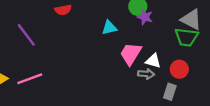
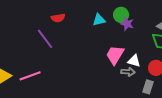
cyan triangle: (109, 28) -> (99, 20), moved
purple line: (26, 35) -> (45, 39), moved

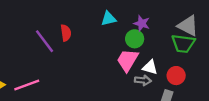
green circle: (121, 15) -> (135, 39), moved
red semicircle: (58, 18) -> (66, 33), moved, turned -88

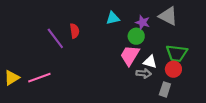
gray triangle: (188, 26) -> (168, 16), moved
green trapezoid: (183, 44) -> (177, 53), moved

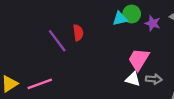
green circle: (136, 36) -> (132, 14), moved
white triangle: (150, 62) -> (133, 79), moved

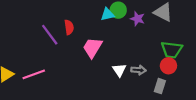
pink trapezoid: (139, 59) -> (93, 48), moved
white triangle: (133, 79) -> (119, 70), turned 40

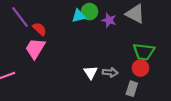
red semicircle: (69, 27) -> (40, 29), turned -40
purple line: (50, 35) -> (20, 17), moved
pink trapezoid: (93, 48) -> (35, 48), moved

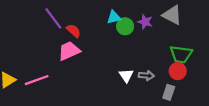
green circle: (89, 12) -> (125, 26), moved
pink trapezoid: (35, 48) -> (69, 51), turned 35

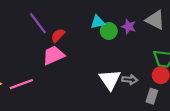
red semicircle: (74, 31) -> (58, 35), turned -88
white triangle: (126, 76) -> (110, 80), size x1.5

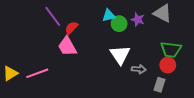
pink trapezoid: (53, 55) -> (67, 46), turned -95
white triangle: (110, 80) -> (120, 55), moved

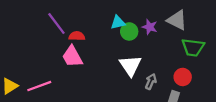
red semicircle: (71, 28) -> (77, 36), turned 48
green trapezoid: (171, 50) -> (193, 47), moved
gray arrow: (139, 69) -> (151, 82), turned -72

